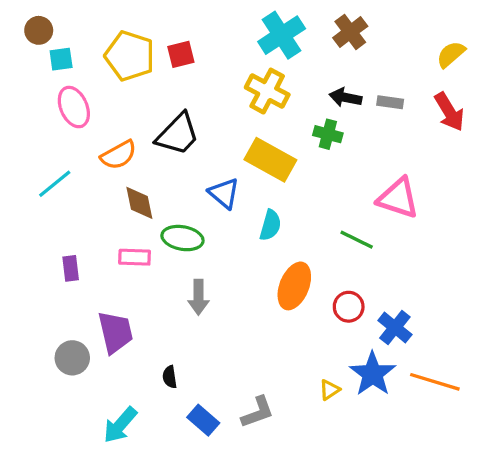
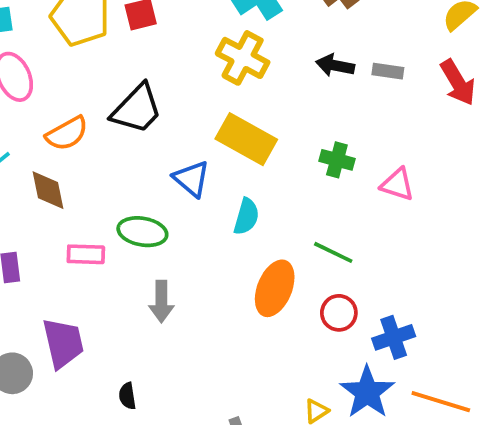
green cross: (328, 134) -> (337, 160), moved
pink triangle: (398, 198) -> (397, 184), size x0.7
brown diamond: (139, 203) -> (48, 190), moved
green line: (357, 240) -> (333, 252), moved
blue cross: (395, 327) -> (394, 337), turned 32

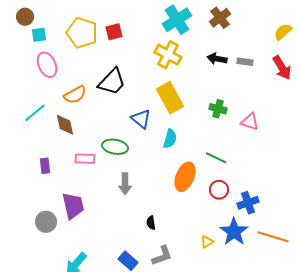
yellow rectangle: (246, 139) -> (170, 98), turned 32
black semicircle: (127, 396) -> (151, 223), moved

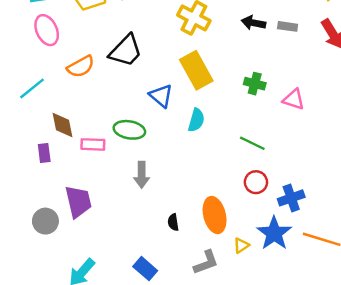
brown diamond: (65, 125) -> (62, 125), moved
orange ellipse: (185, 177) -> (215, 215), moved, turned -36
gray L-shape: (162, 256) -> (206, 262), moved

